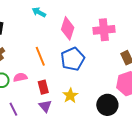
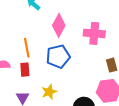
red rectangle: (43, 87) -> (25, 70), moved

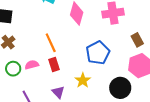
blue pentagon: (58, 56) -> (98, 53), moved

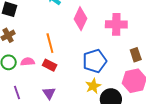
red rectangle: (54, 65) -> (50, 65), turned -56
yellow star: (83, 80) -> (93, 86), moved

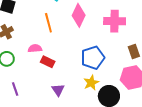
orange line: (50, 43) -> (48, 23), moved
pink semicircle: (28, 62) -> (35, 48), moved
purple triangle: (49, 93) -> (58, 90), moved

